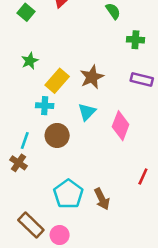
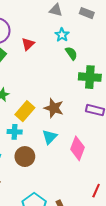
green cross: (135, 40) -> (90, 77), size x1.5
brown star: (92, 77) -> (54, 108), turned -30

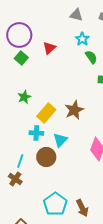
brown star: (54, 108) -> (74, 110), turned 30
cyan triangle: (50, 137) -> (60, 140), moved

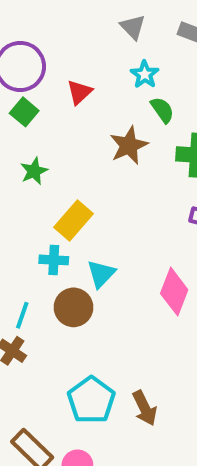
gray triangle: (76, 15) -> (133, 27), turned 32
green star: (24, 97) -> (34, 171), moved
brown star: (74, 110) -> (129, 145), moved

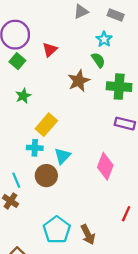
gray triangle: (133, 27) -> (81, 12), turned 49
cyan star: (145, 74) -> (104, 39), moved
cyan line: (22, 315) -> (16, 180), turned -42

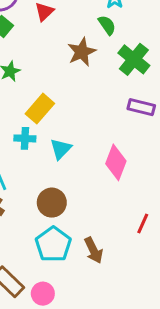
green cross: (119, 87) -> (134, 59), turned 35
brown circle: (46, 176) -> (52, 203), moved

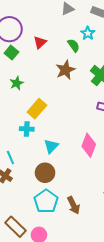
green semicircle: (107, 25) -> (74, 45), moved
cyan triangle: (61, 149) -> (51, 146), moved

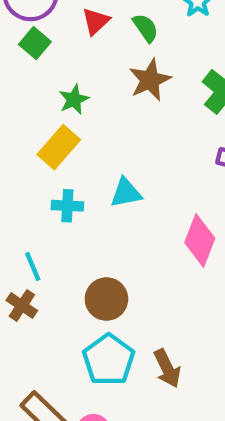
green semicircle: (74, 45) -> (145, 28), moved
green star: (17, 83) -> (74, 99), moved
yellow rectangle: (37, 109) -> (59, 147), moved
cyan triangle: (51, 146) -> (126, 193), moved, turned 35

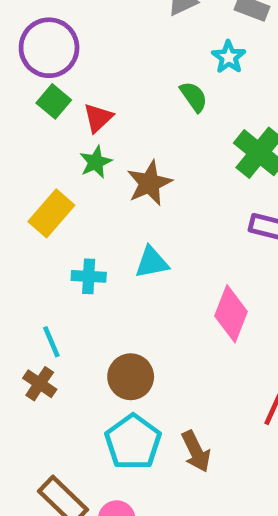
red triangle: (96, 21) -> (98, 118), moved
green semicircle: (145, 28) -> (194, 97), moved
brown star: (150, 80) -> (149, 183), moved
yellow rectangle: (59, 147) -> (51, 213), moved

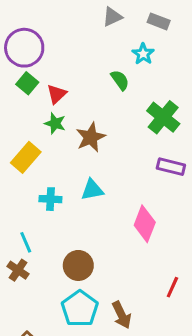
green star: (96, 162) -> (55, 123), turned -30

